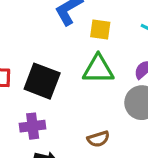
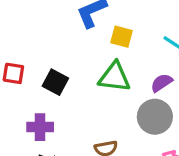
black square: (42, 81) -> (55, 82), size x0.7

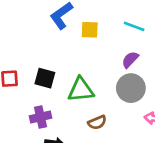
green triangle: (115, 77) -> (81, 90), moved

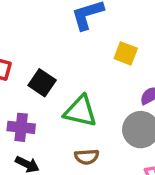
yellow square: (90, 30) -> (126, 53), moved

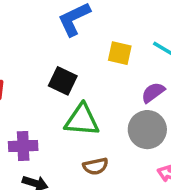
black square: (42, 83) -> (63, 81), moved

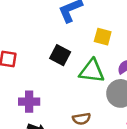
green triangle: (82, 120) -> (92, 71), moved

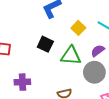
yellow square: (103, 37) -> (78, 28), turned 32

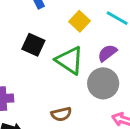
green triangle: (71, 56) -> (70, 60), turned 30

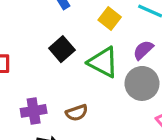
black square: (33, 45) -> (62, 49), turned 30
brown semicircle: (61, 114) -> (77, 113), moved

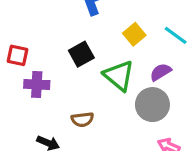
purple cross: (34, 111) -> (37, 84), moved

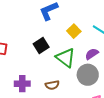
purple cross: (37, 84) -> (22, 84), moved
brown semicircle: (82, 120) -> (52, 85), moved

